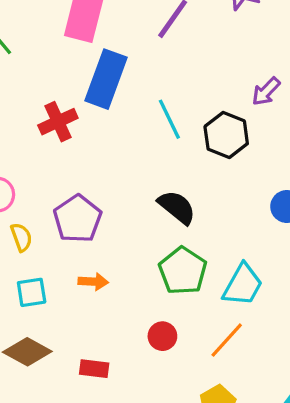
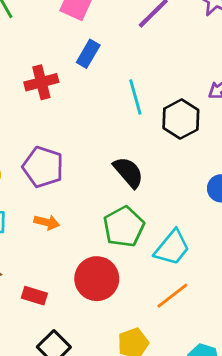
blue rectangle: (106, 79) -> (88, 54), size x0.6
purple pentagon: (78, 219) -> (43, 167), turned -30
red circle: (162, 336) -> (97, 279), size x1.8
orange line: (227, 340) -> (172, 296), moved

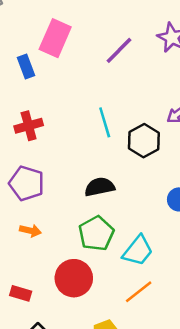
blue rectangle: (88, 54) -> (26, 67), moved, turned -50
red cross: (41, 82) -> (29, 126), moved
black semicircle: (128, 172) -> (100, 187), turned -60

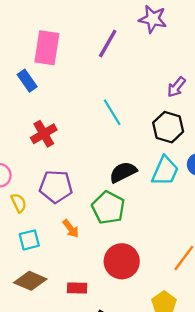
black hexagon: (144, 141) -> (168, 127), moved
orange arrow: (30, 231) -> (71, 229), turned 54
green pentagon: (96, 233) -> (108, 208), moved
cyan trapezoid: (138, 251) -> (165, 171), moved

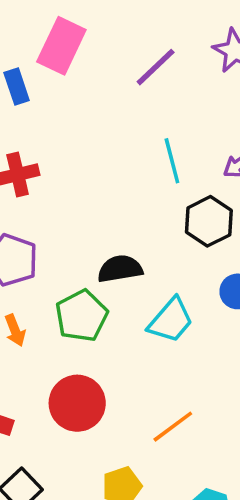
cyan line: (112, 112) -> (172, 161), moved
cyan trapezoid: (165, 171) -> (171, 320), moved

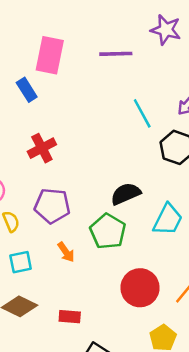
purple line: (156, 67) -> (116, 54), turned 56
red circle: (77, 403) -> (140, 288), moved

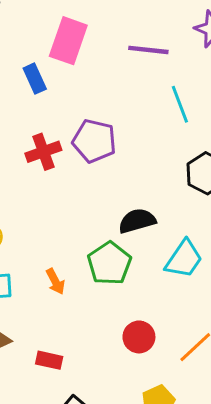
cyan line: (142, 113) -> (180, 104), moved
purple pentagon: (52, 206) -> (94, 141), moved
red circle: (140, 288) -> (139, 337), size x0.7

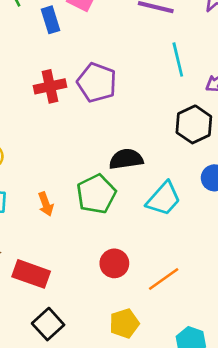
red rectangle: (49, 360) -> (31, 274), size x1.5

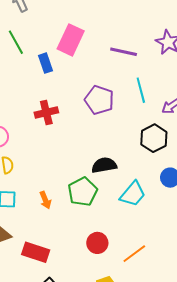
purple pentagon: (97, 83) -> (99, 100), moved

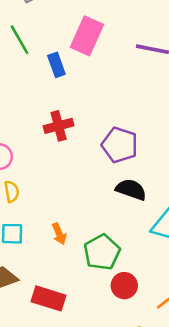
purple pentagon: (99, 100) -> (120, 145), moved
black semicircle: (104, 165) -> (131, 190), turned 30
green pentagon: (83, 192) -> (102, 252), moved

